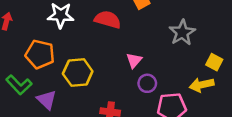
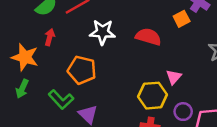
yellow hexagon: (78, 73) -> (153, 96), moved
purple circle: (147, 83) -> (183, 112), moved

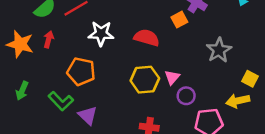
orange star: (25, 57) -> (20, 44), moved
yellow hexagon: (153, 96) -> (145, 80), moved
purple circle: (183, 112) -> (186, 96), moved

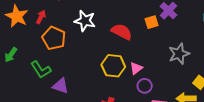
orange pentagon: (81, 71) -> (54, 38), moved
purple triangle: (88, 115) -> (61, 86), turned -36

